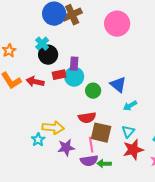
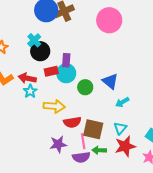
red semicircle: (87, 118) -> (72, 122), moved
yellow arrow: (53, 128) -> (54, 106), moved
cyan star: (38, 140) -> (30, 91), moved
green arrow: (104, 164) -> (99, 150), moved

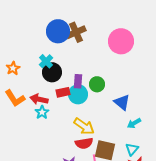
green circle: (85, 87) -> (97, 84), moved
yellow arrow: (54, 106) -> (84, 126), moved, turned 30

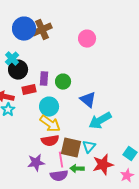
pink circle: (121, 41) -> (87, 39), size x0.7
cyan circle: (78, 94) -> (49, 107), moved
cyan arrow: (134, 123) -> (100, 121), size x1.6
cyan triangle: (132, 149) -> (89, 147), moved

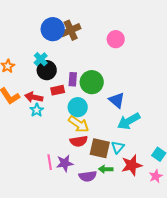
green circle: (63, 82) -> (92, 82), size x1.5
pink line: (61, 160) -> (50, 162), moved

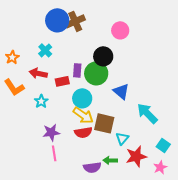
black circle: (47, 70) -> (103, 56), moved
red arrow: (34, 97) -> (38, 73), moved
cyan arrow: (129, 121) -> (147, 113), moved, turned 75
brown square: (100, 148) -> (104, 123), moved
purple star: (65, 163) -> (51, 132), moved

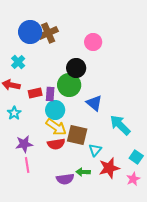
purple rectangle: (77, 70) -> (50, 94), moved

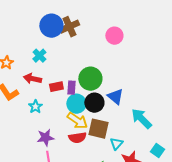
black circle: (76, 68) -> (94, 103), moved

